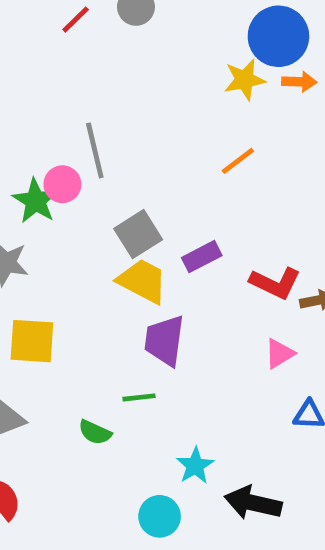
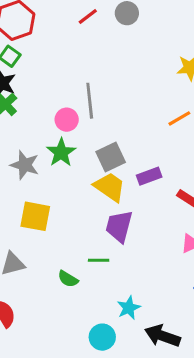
green star: (36, 201) -> (61, 152), moved

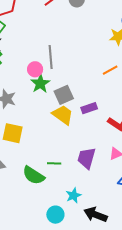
green star: (61, 152) -> (40, 84), moved
purple trapezoid: (119, 226) -> (86, 158), moved
green semicircle: (68, 279) -> (33, 175), size x1.6

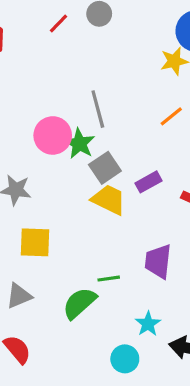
gray line: (51, 57) -> (98, 109), moved
pink circle: (35, 69) -> (53, 135), size x1.5
green star: (40, 84) -> (79, 144), moved
green semicircle: (33, 175) -> (79, 303), turned 115

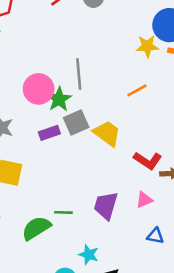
purple rectangle: (149, 182) -> (49, 133), moved
yellow trapezoid: (109, 200) -> (107, 133), moved
cyan star: (148, 324) -> (89, 255), turned -30

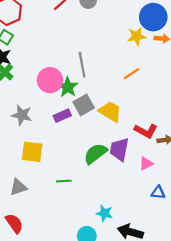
purple trapezoid: (106, 206) -> (119, 149), moved
green line: (63, 212) -> (64, 181), moved
green semicircle: (36, 228) -> (95, 154), moved

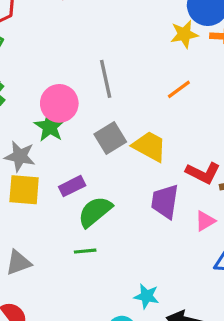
green star: (68, 87) -> (50, 127), moved
purple rectangle: (62, 116) -> (72, 186), moved
yellow square: (32, 152) -> (24, 190), moved
green semicircle: (95, 154) -> (95, 212), moved

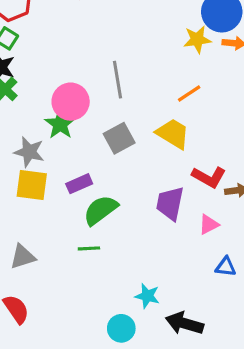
yellow trapezoid: (149, 146) -> (173, 134), moved

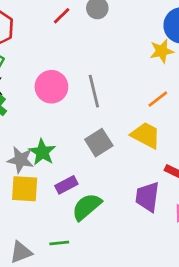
pink circle: (71, 102) -> (51, 87), moved
green star: (60, 124) -> (42, 152), moved
green line: (89, 248) -> (59, 243), moved

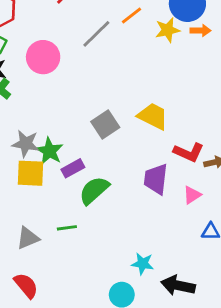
pink circle: (51, 87) -> (43, 57), moved
gray line: (94, 91) -> (96, 34), moved, turned 60
orange line: (158, 99) -> (131, 15), moved
green star: (42, 152) -> (49, 151), moved

